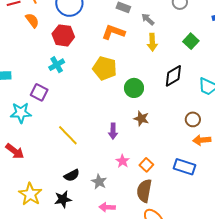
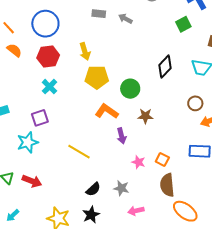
orange L-shape: (113, 32) -> (107, 111), moved, turned 30
green square: (191, 41) -> (183, 24), moved, turned 35
yellow arrow: (152, 42) -> (85, 51), moved
purple square: (39, 92) -> (40, 118), turned -30

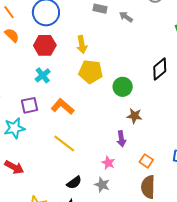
orange L-shape: (107, 111) -> (63, 106), moved
purple arrow: (121, 136) -> (121, 139), moved
pink star: (138, 162) -> (108, 163), moved

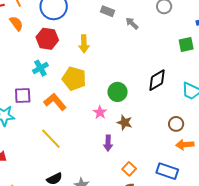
yellow pentagon: (91, 72) -> (74, 79), moved
pink star: (108, 163) -> (100, 112), moved

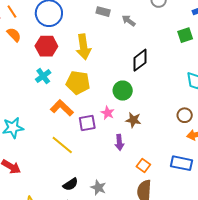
yellow arrow: (84, 44) -> (83, 47), size x1.4
black diamond: (157, 80) -> (140, 60), moved
purple square: (23, 95) -> (87, 123), moved

